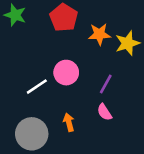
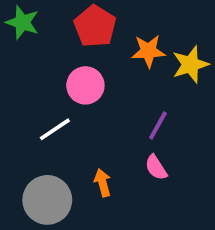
pink circle: (66, 73) -> (85, 85), moved

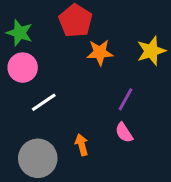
green star: (22, 22) -> (20, 33), moved
orange star: (148, 51) -> (100, 52), moved
pink circle: (85, 85) -> (23, 68), moved

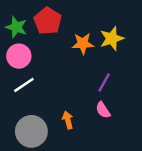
red pentagon: (76, 21) -> (48, 21), moved
yellow star: (151, 51) -> (112, 38), moved
white line: (44, 102) -> (24, 85), moved

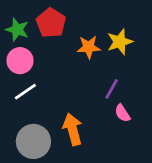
pink semicircle: (103, 110) -> (122, 113), moved
orange arrow: (68, 120) -> (73, 129), size x1.6

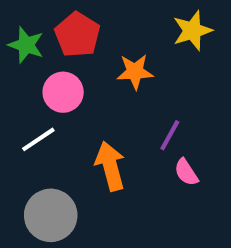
yellow star: (120, 42) -> (192, 31), moved
pink circle: (20, 61) -> (63, 92), moved
orange arrow: (73, 129) -> (110, 166), moved

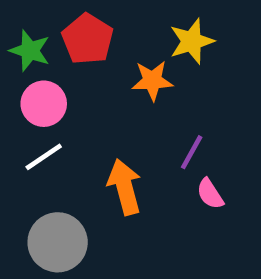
yellow star: (192, 31) -> (192, 41), moved
pink circle: (63, 92) -> (44, 104), moved

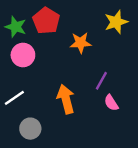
yellow star: (192, 41) -> (116, 22), moved
white line: (44, 157) -> (14, 98), moved
gray circle: (58, 242) -> (30, 129), size x0.7

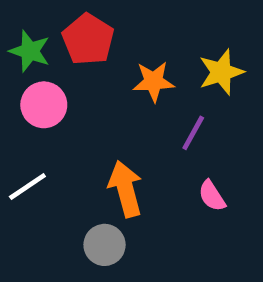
yellow star: (116, 22) -> (221, 72), moved
purple line: (101, 81) -> (193, 133), moved
gray circle: (30, 129) -> (105, 245), moved

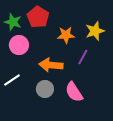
orange arrow: (126, 189) -> (51, 65), moved, turned -70
pink semicircle: (212, 196) -> (74, 92), moved, size x1.5
gray circle: (105, 245) -> (45, 89), moved

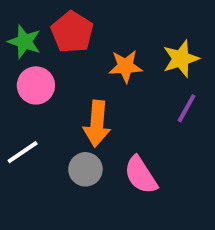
purple line: (83, 57) -> (186, 108), moved
orange arrow: (51, 65) -> (97, 124), turned -90

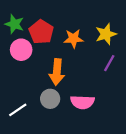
red pentagon: (72, 32) -> (41, 32), moved
white line: (23, 152) -> (18, 110), moved
pink semicircle: (141, 175) -> (82, 102), turned -55

